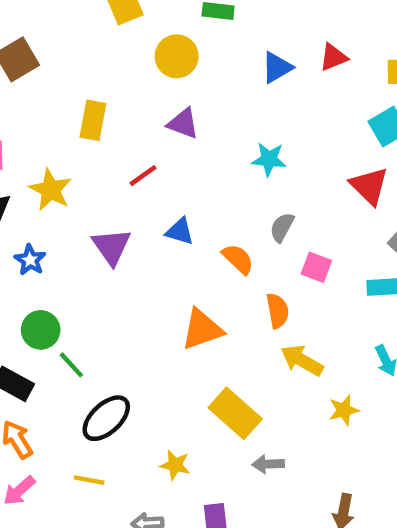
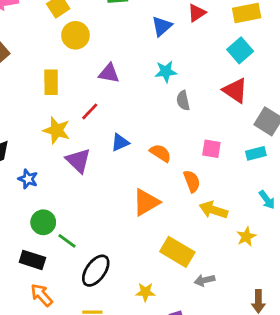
yellow circle: (177, 56) -> (75, 35), moved
cyan star: (269, 159) -> (166, 72), moved
yellow star: (51, 190) -> (57, 130), moved
gray semicircle: (282, 227) -> (183, 101), moved, turned -30
blue triangle: (180, 231) -> (120, 142), turned -30

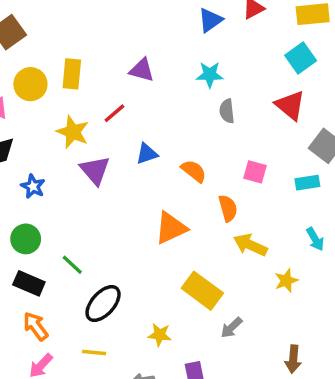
yellow circle: (75, 35) -> (30, 84), moved
green circle: (43, 222) -> (26, 239), moved
gray arrow: (205, 280) -> (231, 328), turned -36

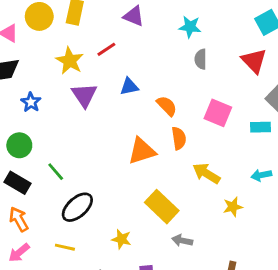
pink square: (255, 172) -> (218, 113), size x1.4
orange semicircle: (228, 208) -> (179, 138), moved
cyan arrow: (315, 239) -> (261, 175), turned 102
gray arrow: (231, 328) -> (182, 241), turned 48

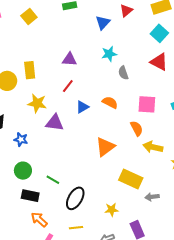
red line: (106, 49) -> (68, 86), moved
purple triangle: (84, 95) -> (55, 123), turned -30
orange semicircle: (167, 106) -> (110, 102), moved
orange semicircle: (179, 138) -> (137, 128), moved

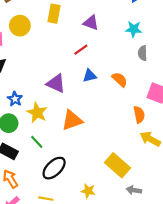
yellow rectangle: (30, 70) -> (54, 14), moved
yellow star: (37, 103) -> (37, 113), moved
blue star: (21, 139) -> (15, 99), moved
orange triangle: (105, 147) -> (72, 120), moved

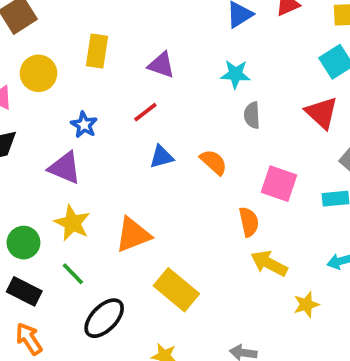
purple triangle: (56, 83) -> (65, 168), moved
blue star: (15, 99) -> (84, 125), moved
yellow rectangle: (117, 165) -> (176, 290), moved

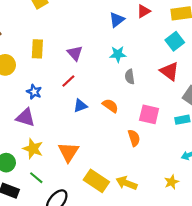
purple triangle: (161, 65) -> (75, 53), turned 35
orange triangle: (133, 235) -> (68, 152), turned -30
yellow arrow: (269, 263) -> (126, 183), moved

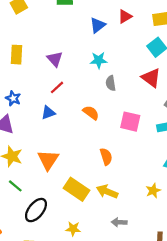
red line: (68, 81) -> (57, 87), moved
blue triangle: (80, 106) -> (48, 113), moved
orange semicircle: (134, 138) -> (106, 157), moved

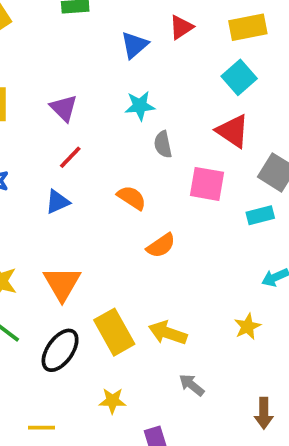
pink square: (130, 122) -> (207, 184), moved
orange semicircle: (106, 157) -> (161, 246), moved, turned 77
yellow rectangle: (77, 189) -> (114, 332), turned 30
black ellipse: (36, 210) -> (60, 350), moved
gray arrow: (119, 222) -> (192, 385), turned 40

